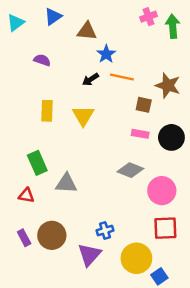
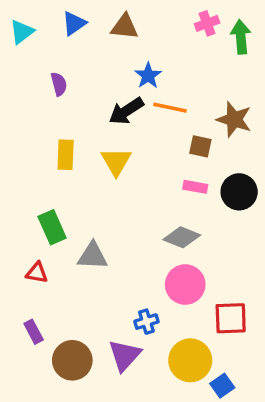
brown triangle: (87, 31) -> (125, 27), moved
purple semicircle: (42, 60) -> (59, 84), turned 56
black arrow: (90, 79) -> (126, 111), size x1.5
pink circle: (162, 191) -> (185, 285), moved
brown circle: (52, 235) -> (72, 360), moved

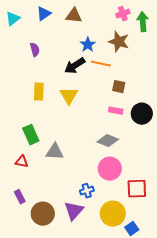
brown star: (234, 119) -> (119, 42), moved

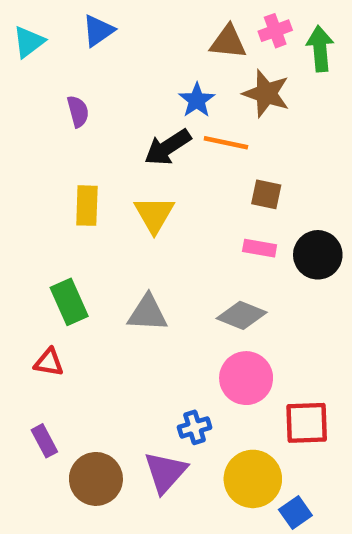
brown triangle: (74, 16) -> (228, 42), moved
gray triangle: (55, 152) -> (147, 313), moved

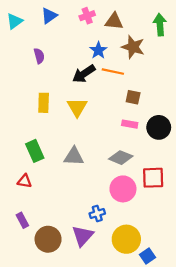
pink cross: (275, 31) -> (87, 16), moved
red square: (307, 423) -> (153, 178), moved

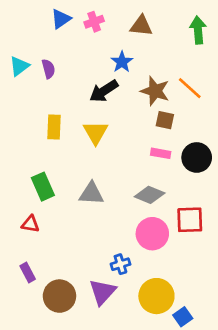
pink cross: (87, 16) -> (94, 22), moved
cyan triangle: (15, 21) -> (19, 66), moved
brown star: (133, 47) -> (155, 91), moved
orange line: (113, 72) -> (190, 88), moved, turned 30

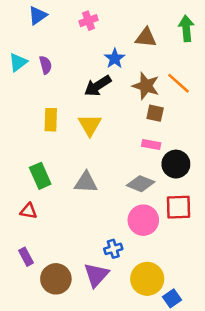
blue triangle: (61, 19) -> (38, 15), moved
brown triangle: (141, 26) -> (146, 38), moved
black circle: (197, 157) -> (176, 164), moved

